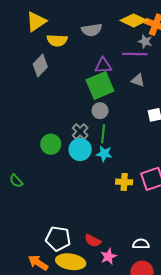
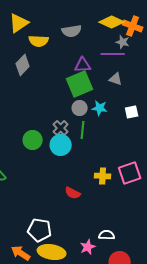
cyan star: (104, 154) -> (100, 108), moved
red semicircle: (93, 241) -> (73, 193), moved
white semicircle: (141, 244) -> (107, 235), moved

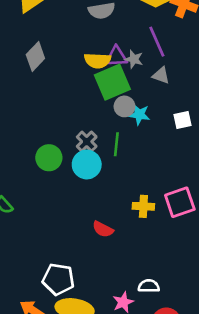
yellow semicircle: (39, 41) -> (97, 61), moved
gray star: (123, 42) -> (134, 59), moved
purple line: (113, 54) -> (157, 42), turned 65
gray circle: (80, 108) -> (124, 106), moved

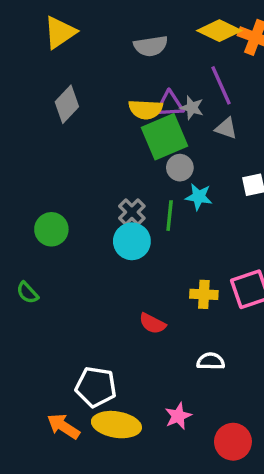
cyan star: (139, 115) -> (199, 197), moved
green circle: (49, 158) -> (51, 229), moved
white semicircle: (149, 286) -> (211, 361), moved

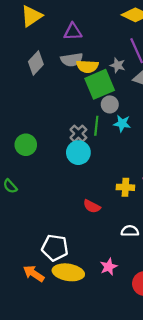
gray semicircle: (151, 46) -> (72, 60), moved
purple triangle: (170, 104) -> (73, 32), moved
green line: (170, 216) -> (96, 126), moved

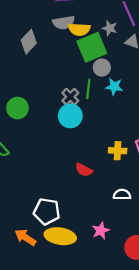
gray diamond: (36, 63) -> (29, 42), moved

